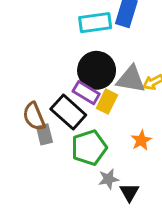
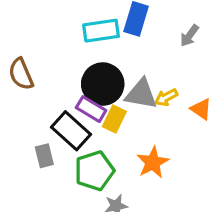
brown semicircle: (34, 116) -> (21, 74), moved
orange star: (141, 140) -> (153, 162), size x1.4

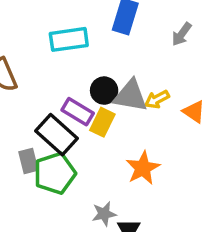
cyan rectangle: (101, 31) -> (69, 39), moved
black circle: (103, 84) -> (104, 91), moved, size x0.6
green pentagon: (94, 171) -> (55, 173), moved

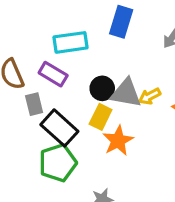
purple rectangle: (78, 112) -> (53, 74), moved
gray rectangle: (28, 161) -> (34, 104), moved
orange star: (143, 168) -> (118, 141), moved

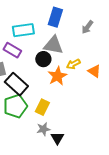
gray triangle: (126, 93) -> (53, 45), moved
yellow rectangle: (101, 117) -> (42, 107), moved
orange star: (118, 141) -> (57, 76), moved

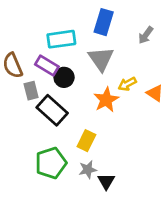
gray triangle: (53, 45) -> (101, 59), turned 45
black circle: (43, 59) -> (64, 77), moved
green pentagon: (15, 106) -> (51, 163), moved

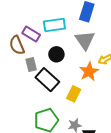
purple rectangle: (47, 65) -> (31, 34), moved
yellow rectangle: (86, 141) -> (74, 94), moved

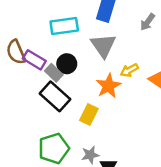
purple rectangle: (31, 34) -> (34, 60), moved
gray rectangle: (31, 64) -> (54, 73), moved, turned -32

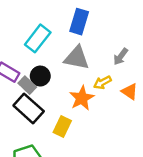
gray arrow: (148, 22) -> (121, 57), moved
cyan rectangle: (64, 26) -> (38, 38), turned -44
gray triangle: (103, 46) -> (77, 58), turned -44

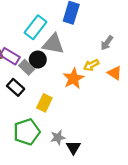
gray triangle: (77, 58) -> (53, 44), moved
black rectangle: (29, 108) -> (16, 87), moved, size x0.7
yellow rectangle: (62, 127) -> (44, 103), moved

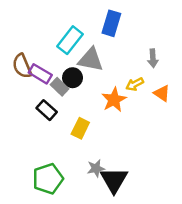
gray arrow: (107, 43) -> (153, 58), turned -40
green pentagon: (27, 132) -> (48, 179), moved
black triangle: (73, 147) -> (114, 180), size x1.6

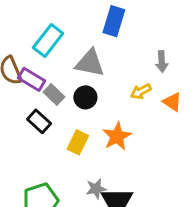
cyan rectangle: (70, 40) -> (48, 41), moved
black circle: (73, 78) -> (85, 97), moved
orange star: (114, 100) -> (117, 136), moved

